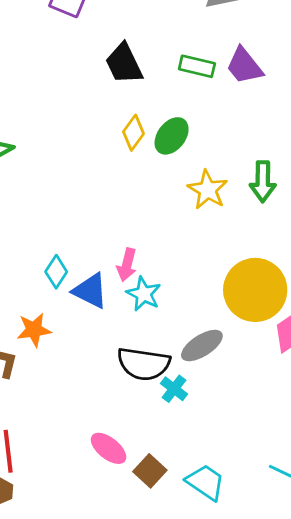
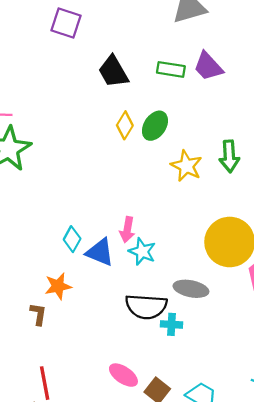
gray ellipse: (202, 346) -> (191, 289), turned 48
cyan cross: (174, 389) -> (171, 324), turned -30

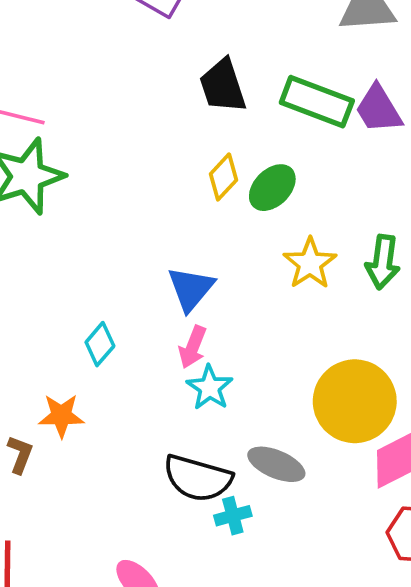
green rectangle: (171, 69) -> (317, 102), size x1.5
blue triangle: (100, 252) -> (191, 289), moved, turned 36
cyan cross: (171, 324) -> (233, 516), turned -30

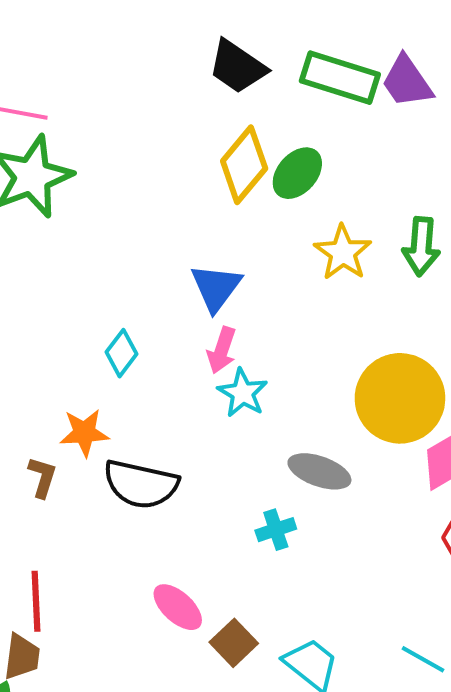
black trapezoid: (223, 86) -> (237, 67), turned -34
yellow diamond: (223, 177) -> (244, 165), size x1.5
black semicircle: (198, 478) -> (141, 484), moved

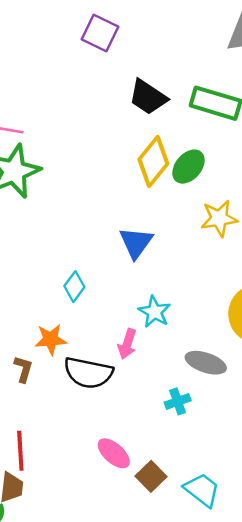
yellow star: (343, 252) -> (219, 218), turned 30
pink arrow: (222, 350) -> (127, 344), moved

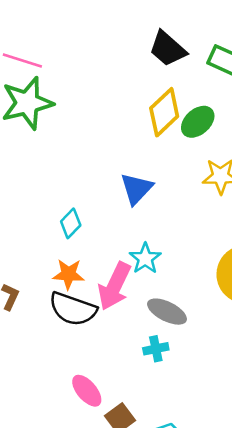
orange star: (51, 339) -> (68, 274), moved
pink arrow: (127, 344) -> (115, 286), size x1.6
gray ellipse: (206, 363) -> (167, 312), moved

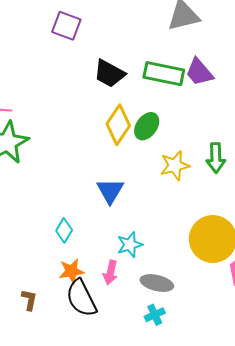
cyan star: (145, 258) -> (130, 245), turned 30
pink arrow: (115, 286) -> (110, 272), size x0.6
black semicircle: (73, 309) -> (81, 298), turned 57

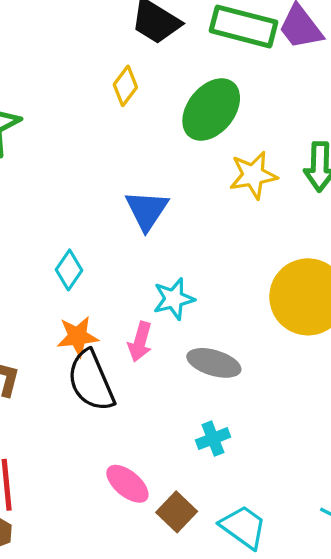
yellow diamond: (118, 125) -> (125, 86), moved, size x0.6
green ellipse: (147, 126) -> (211, 109), size x1.4
cyan cross: (155, 315) -> (213, 439), moved

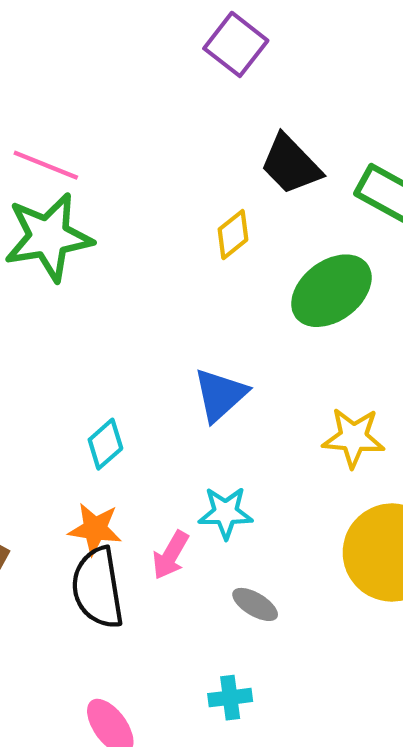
yellow star: (253, 175) -> (353, 438), moved
gray ellipse: (214, 363) -> (255, 604), size x0.7

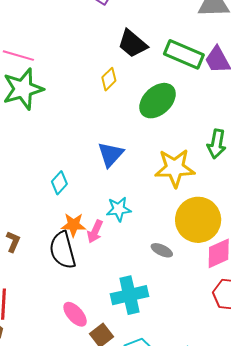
yellow star: (353, 438) -> (175, 168), size x1.4
orange star: (95, 529) -> (73, 225), moved
gray ellipse: (255, 604) -> (162, 250), moved
cyan cross: (230, 698) -> (130, 295), size x1.8

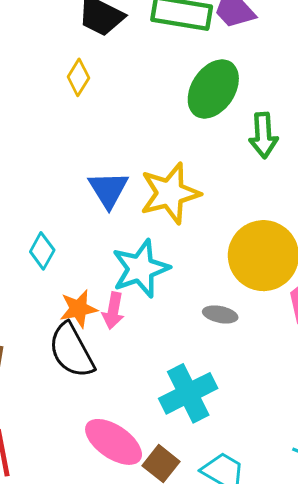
green ellipse: (158, 101) -> (213, 89), moved
yellow star: (175, 168) -> (170, 193), moved
cyan star: (119, 209) -> (140, 269), size x1.5
pink ellipse: (75, 314) -> (114, 442), size x1.4

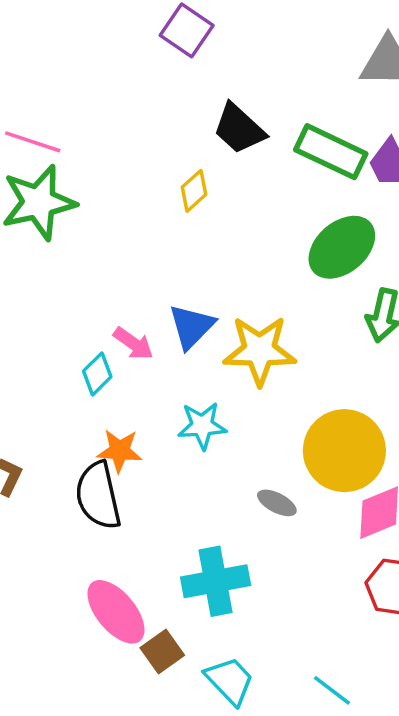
cyan star: (140, 269) -> (202, 426), size x0.7
pink arrow: (113, 311) -> (133, 344), moved, turned -81

